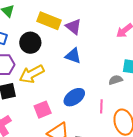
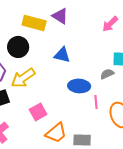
purple triangle: (73, 27) -> (60, 16), moved
blue ellipse: (74, 97) -> (79, 86), moved, turned 45

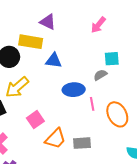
yellow rectangle: (34, 23) -> (31, 42), moved

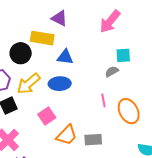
pink arrow: (98, 25) -> (110, 22), size x1.4
blue ellipse: (74, 90) -> (60, 84), moved

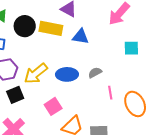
black circle: (21, 53) -> (25, 26), moved
blue triangle: (65, 57) -> (81, 36), moved
gray semicircle: (112, 72) -> (95, 73), moved

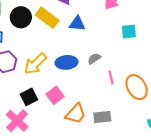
yellow rectangle: (51, 28) -> (47, 18), turned 30
black square: (15, 95) -> (29, 97), moved

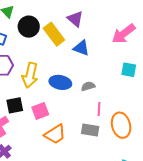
yellow arrow: (35, 64) -> (30, 75), turned -50
gray rectangle: (102, 117) -> (90, 130), moved

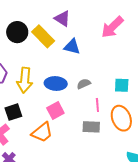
cyan square: (129, 70) -> (122, 85), moved
pink square: (40, 111) -> (55, 110), moved
orange trapezoid: (55, 134) -> (42, 132), moved

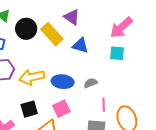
yellow arrow: (25, 80) -> (32, 77), turned 70
cyan square: (122, 85) -> (117, 53), moved
black square: (13, 112) -> (29, 109), moved

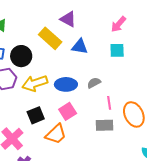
pink arrow: (121, 27) -> (118, 24), size x0.7
black circle: (26, 29) -> (21, 56), moved

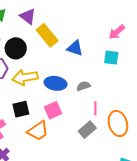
purple triangle: (68, 19) -> (28, 16), moved
gray rectangle: (104, 125) -> (87, 130), turned -48

